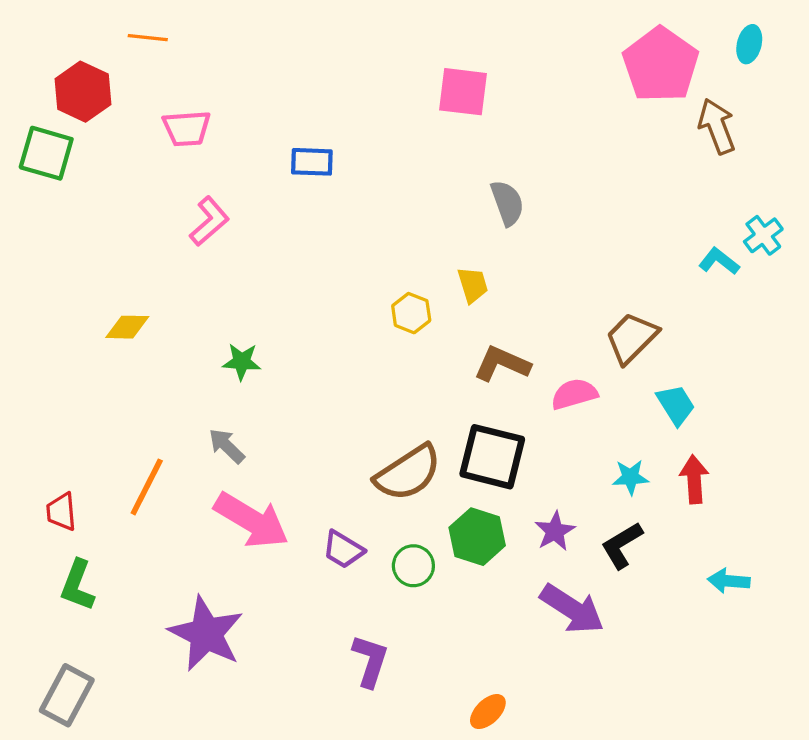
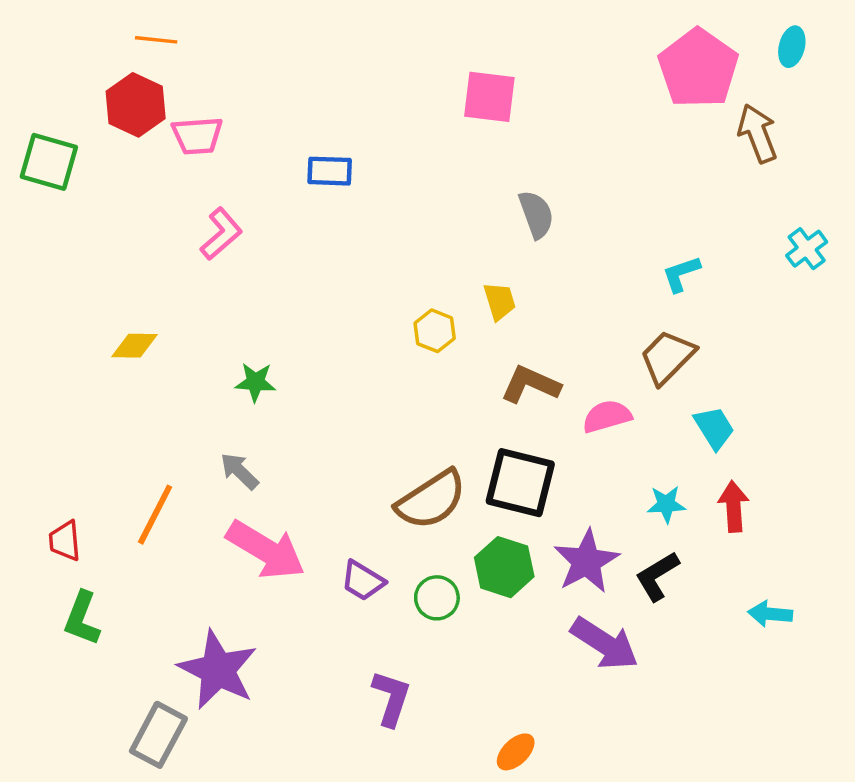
red hexagon: (83, 92) -> (136, 105), moved
cyan L-shape: (719, 261) -> (681, 274), moved, turned -57
purple star: (555, 531) -> (586, 561), size x1.5
gray rectangle: (67, 695) -> (158, 735), moved

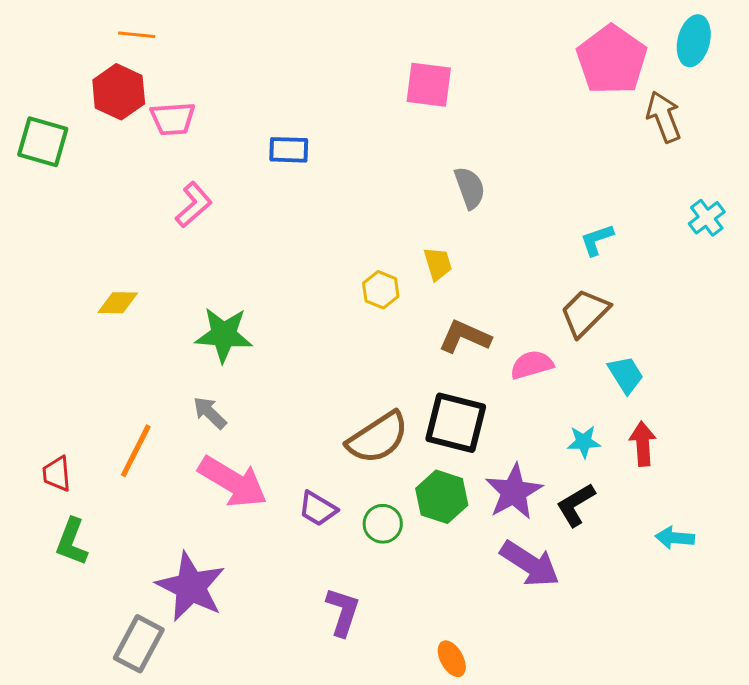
cyan ellipse: (792, 47) -> (694, 41), size x1.4
green star: (255, 382) -> (224, 335), size x1.6
orange ellipse: (516, 752) -> (452, 659), turned -75

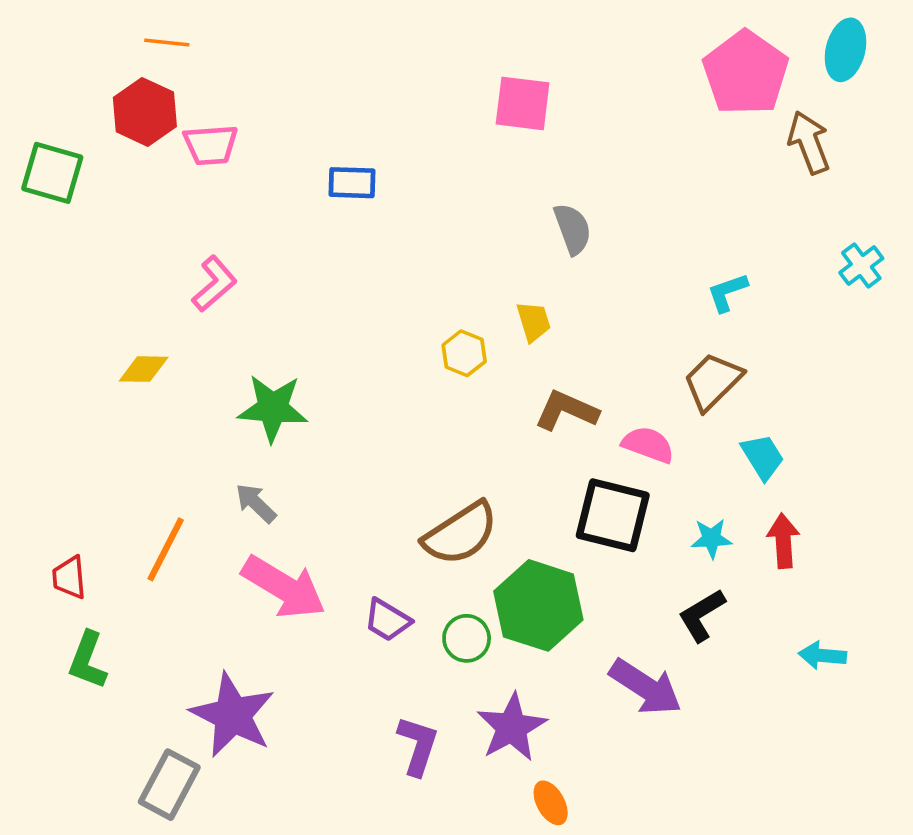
pink L-shape: (194, 205) -> (214, 284), moved
pink semicircle: (532, 365) -> (648, 445), turned 36
black square: (456, 423) -> (613, 515), moved
purple star: (514, 492) -> (512, 727), moved
green hexagon: (442, 497) -> (538, 605), size x1.4

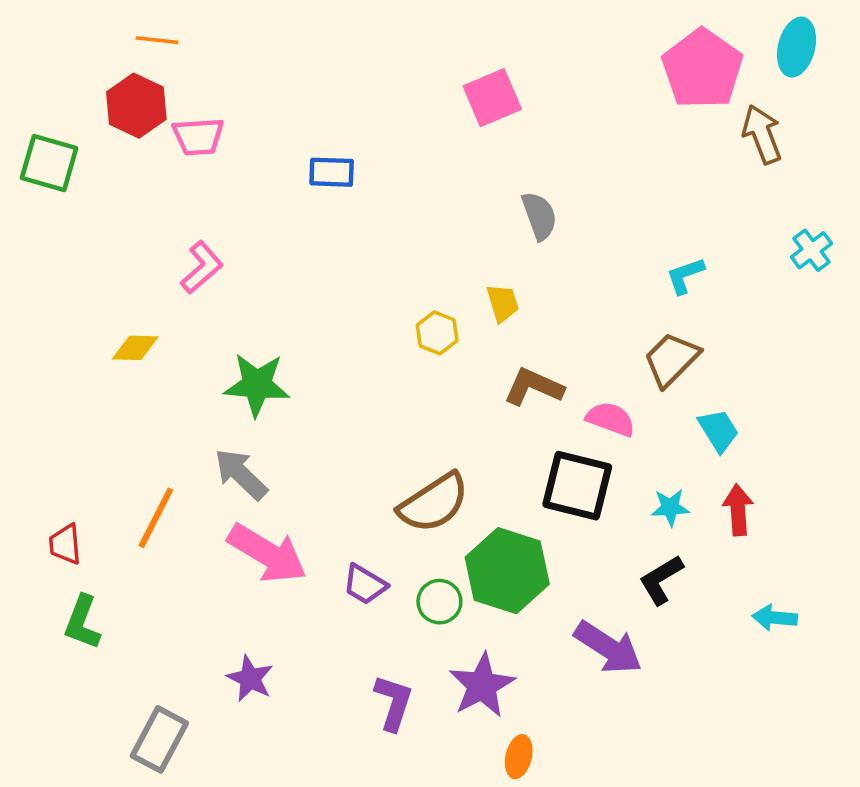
pink square: (523, 103) -> (492, 98), turned -30
gray arrow: (256, 503) -> (241, 474), size x1.4
purple star: (233, 715) -> (250, 679), moved, size x0.6
orange ellipse: (551, 803) -> (519, 757), turned 42

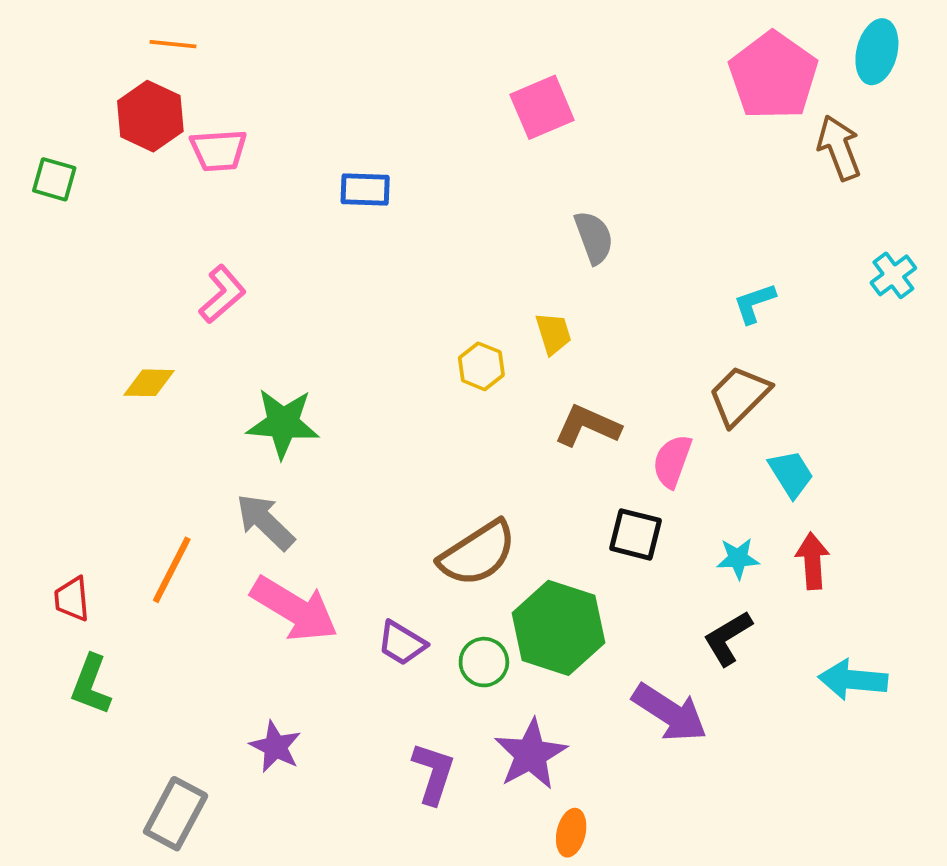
green square: (49, 163) -> (54, 179), size x0.7
pink semicircle: (611, 419) -> (672, 461), turned -90
black square: (577, 486) -> (636, 534), size x0.7
cyan arrow: (775, 618) -> (853, 680), size x1.4

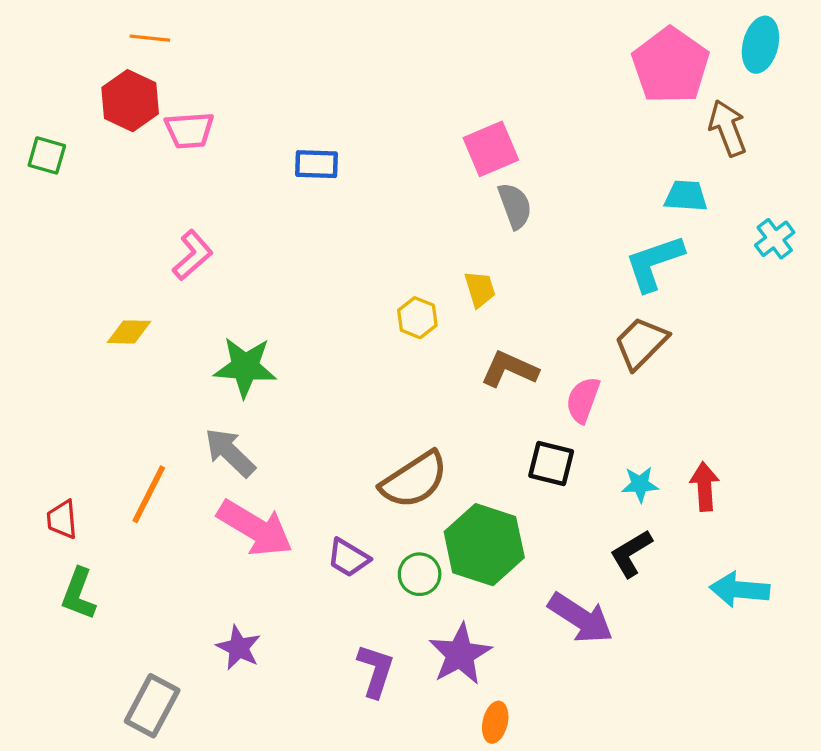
pink square: (542, 107) -> (491, 149), moved
cyan L-shape: (754, 303) -> (654, 263), size x1.6
cyan trapezoid: (791, 474) -> (686, 196), moved, turned -54

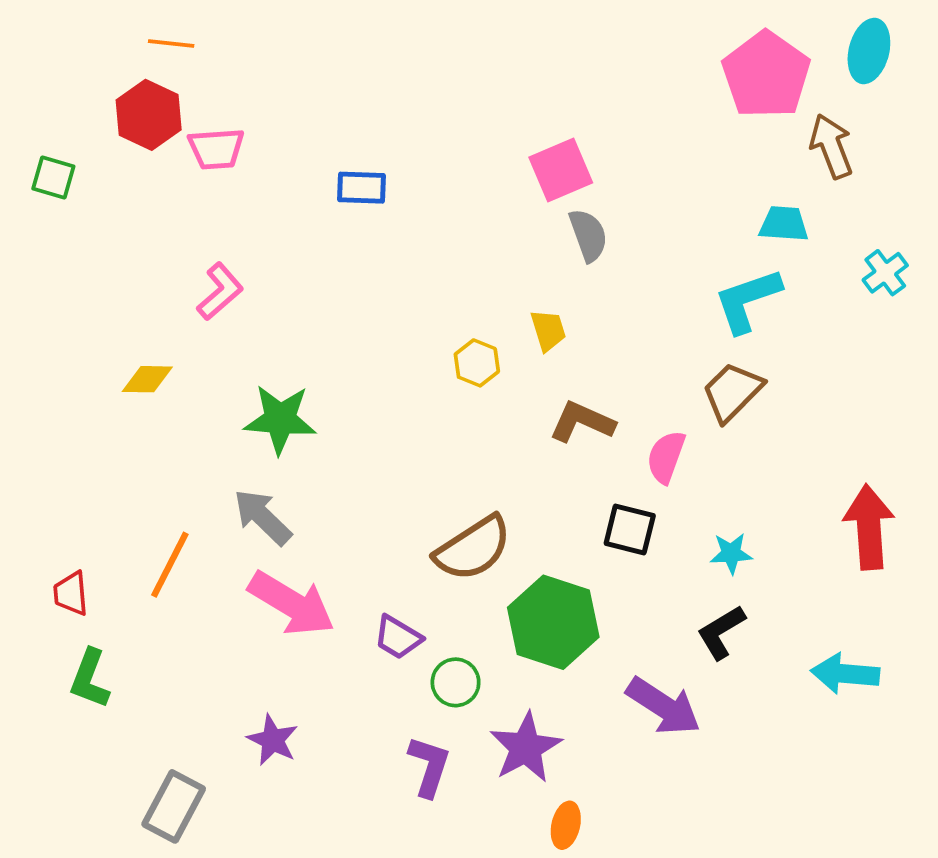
red arrow: (705, 487) -> (869, 527), moved, size x1.5
green circle: (420, 574) -> (456, 682), moved

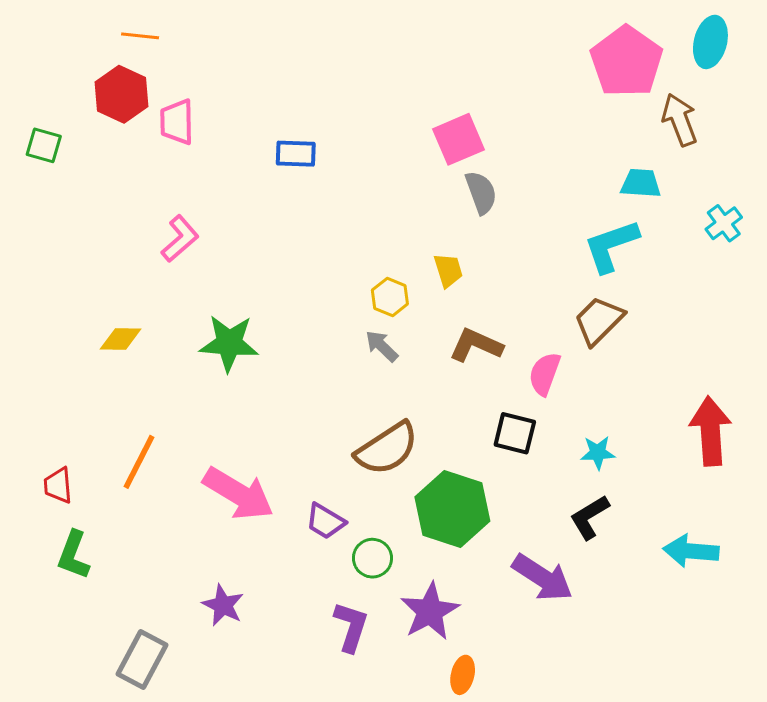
pink trapezoid: (216, 149) -> (177, 122), turned 93
yellow diamond: (147, 379) -> (121, 339), moved
gray arrow: (263, 517) -> (382, 346), moved, size x0.7

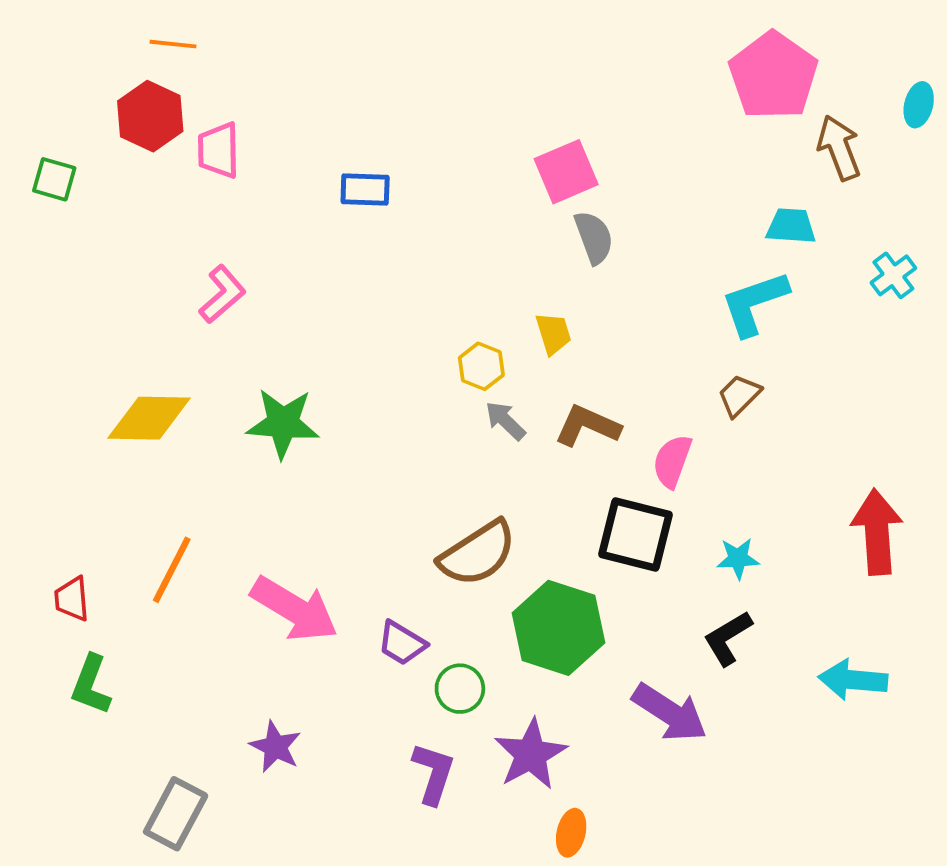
cyan ellipse: (710, 42) -> (919, 105), moved, size x0.7
brown trapezoid: (599, 321) -> (739, 395), size x0.7
yellow diamond: (121, 339) -> (149, 418), size x1.6
gray arrow: (382, 346) -> (505, 421), moved
black square: (515, 433) -> (636, 534), size x1.4

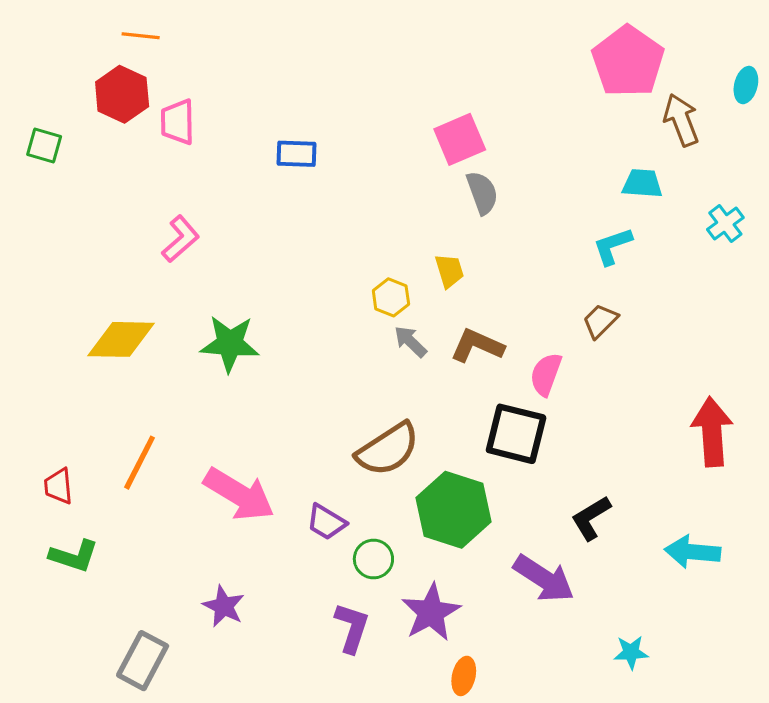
cyan L-shape: (754, 303) -> (613, 246), size x0.7
cyan star: (738, 558) -> (631, 652), moved
green L-shape: (91, 685) -> (74, 556), turned -93

